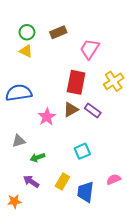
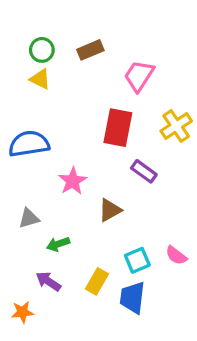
brown triangle: (71, 109) -> (110, 210), moved
cyan square: (82, 151) -> (137, 260), moved
pink semicircle: (114, 179) -> (176, 255), moved, turned -120

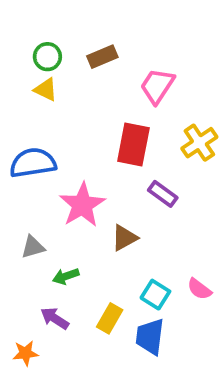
pink star: (73, 181) -> (82, 205), size x1.4
cyan square: (137, 260) -> (155, 295), turned -35

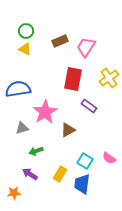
brown rectangle: (102, 57) -> (60, 41), moved
gray triangle: (33, 247) -> (22, 128), moved

